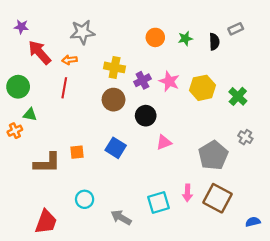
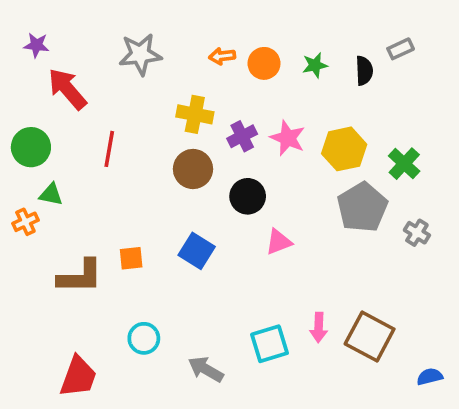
orange arrow: (70, 60) -> (222, 56), moved
gray pentagon: (213, 155) -> (362, 207), moved

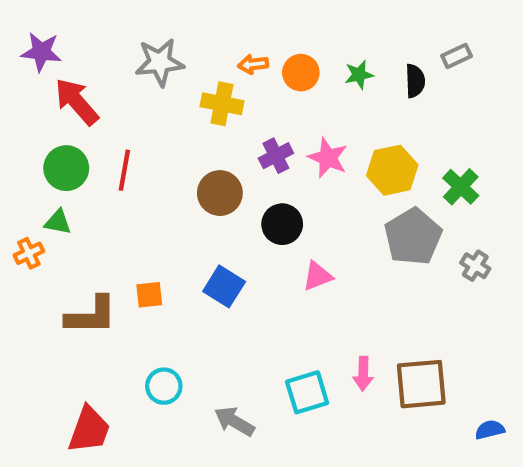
purple star: (36, 45) -> (41, 52), size x1.4
yellow cross: (195, 114) -> (222, 104), moved
green circle: (31, 147) -> (66, 168), moved
brown square: (370, 337) -> (421, 384), turned -33

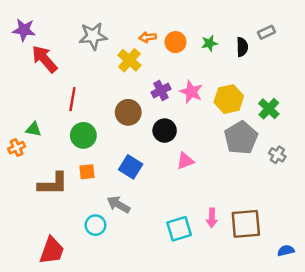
yellow cross: (222, 104) -> (129, 60), turned 30
green circle: (66, 168) -> (83, 135), moved
gray arrow: (234, 421) -> (118, 205), moved

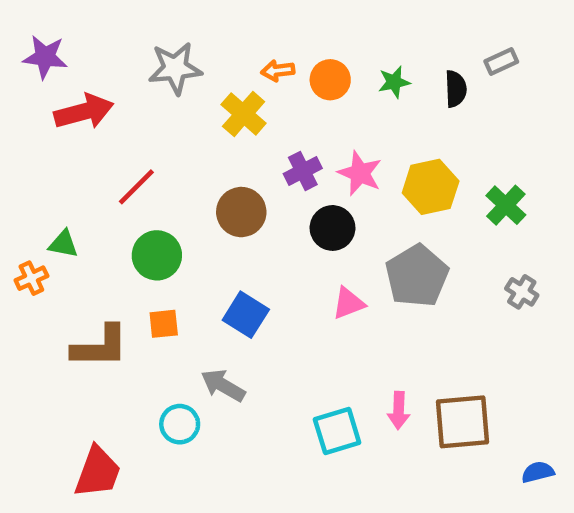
red arrow: (45, 59) -> (84, 112), turned 116
red line: (72, 99) -> (136, 187), turned 35
black circle: (165, 131) -> (333, 228), moved
gray pentagon: (241, 138) -> (417, 276), moved

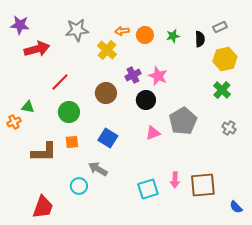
yellow hexagon: (431, 187) -> (225, 59), moved
blue semicircle: (538, 472) -> (236, 207), turned -120

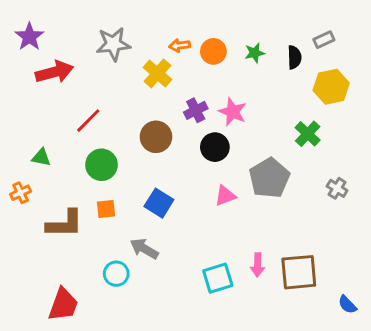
purple star: (20, 25) -> (29, 37), turned 30
green cross: (222, 90) -> (308, 134), moved
orange cross: (14, 122) -> (21, 193), moved

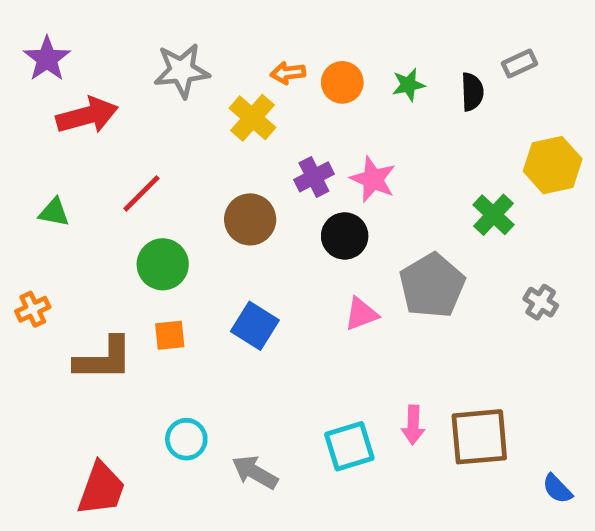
yellow hexagon: (331, 87) -> (553, 165), moved
green triangle: (41, 157) -> (54, 212), moved
gray arrow: (144, 249) -> (255, 472), moved

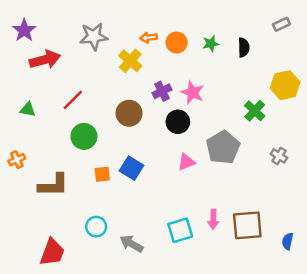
gray rectangle: (519, 63) -> (281, 24), moved
orange square: (170, 335) -> (102, 174), moved
blue semicircle: (557, 489) -> (288, 241), moved, turned 56

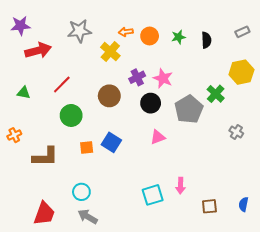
gray rectangle: (281, 24) -> (242, 32), moved
purple star: (24, 30) -> (21, 26), turned 30
gray pentagon: (223, 147) -> (189, 109), moved
brown square: (247, 225) -> (209, 206), moved, size x0.6
gray arrow: (131, 244) -> (88, 217), moved

